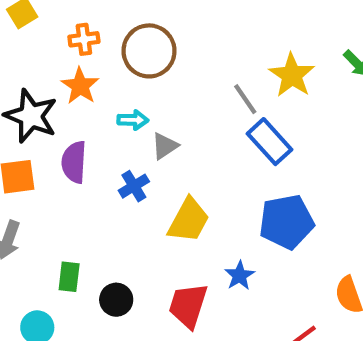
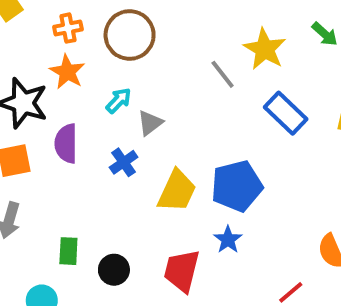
cyan arrow: (133, 120) -> (119, 101), turned -44
blue rectangle: (270, 142) -> (286, 113), moved
blue pentagon: (286, 222) -> (237, 186), moved

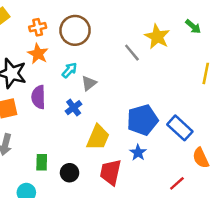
blue rectangle: (286, 113) -> (180, 128), moved
yellow trapezoid: (177, 191) -> (98, 137), moved

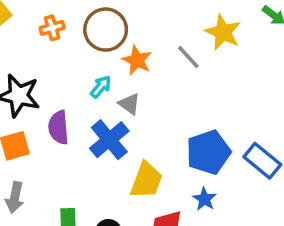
orange star: (38, 54) -> (137, 60), moved
gray triangle: (89, 83) -> (129, 104), turned -42
blue cross: (74, 108) -> (109, 140), size x1.6

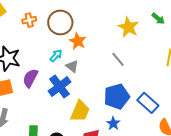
gray line: (188, 57) -> (118, 59), moved
purple semicircle: (59, 127) -> (30, 78), turned 30

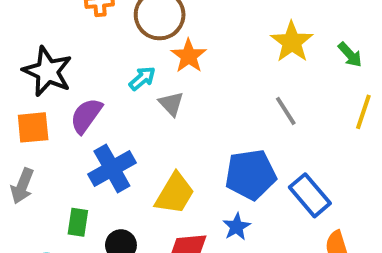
green arrow: (158, 19) -> (350, 55), moved
gray line: (118, 59) -> (286, 111), moved
blue cross: (60, 87) -> (112, 168), moved

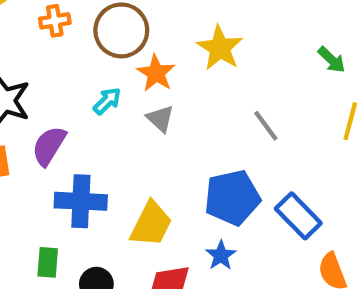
yellow star: (292, 42) -> (220, 48), moved
gray triangle: (171, 104) -> (160, 119), moved
blue cross: (112, 168) -> (81, 201), turned 36

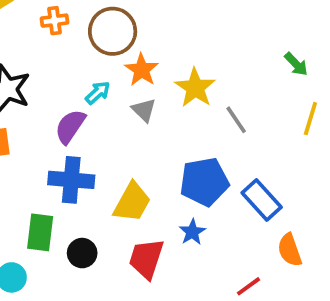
yellow star: (220, 48) -> (195, 88), moved
purple semicircle: (49, 146) -> (70, 127), moved
green rectangle: (48, 262) -> (40, 232), size x1.4

